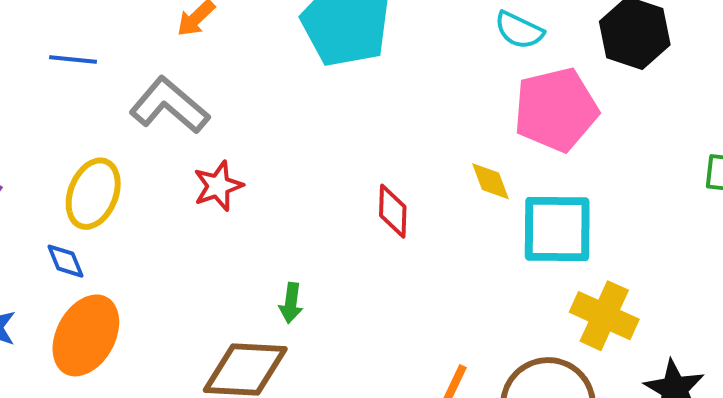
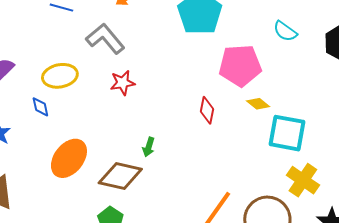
pink pentagon: (556, 110) -> (240, 66), moved
yellow diamond: (491, 181) -> (258, 104), turned -40
yellow ellipse: (93, 194) -> (60, 76), turned 48
orange ellipse: (86, 335) -> (69, 158), moved

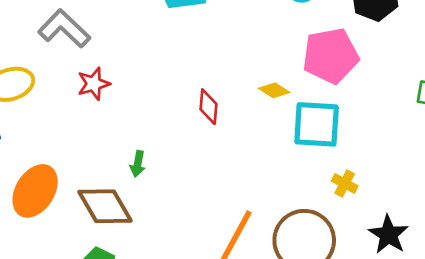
pink pentagon: (240, 66) -> (331, 56), moved
brown diamond: (120, 176) -> (105, 206), turned 54
yellow cross: (303, 180) -> (345, 183), size x0.6

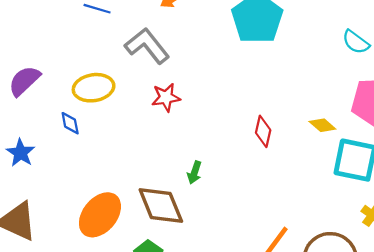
orange ellipse: (35, 191) -> (100, 215), moved

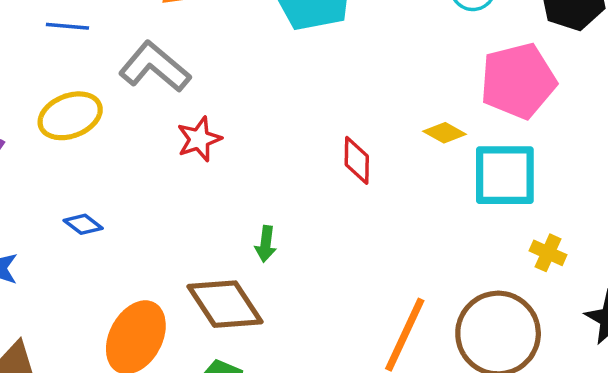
yellow ellipse: (94, 88) -> (70, 116), moved
blue diamond: (70, 123) -> (83, 224), moved, turned -30

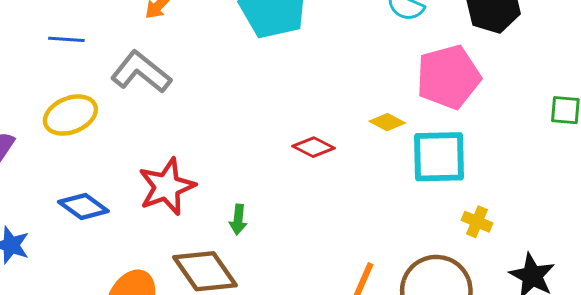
red star: (199, 139) -> (167, 187), moved, size x1.5
red diamond: (357, 160) -> (314, 147), turned -63
blue diamond: (83, 224) -> (83, 207), size x1.5

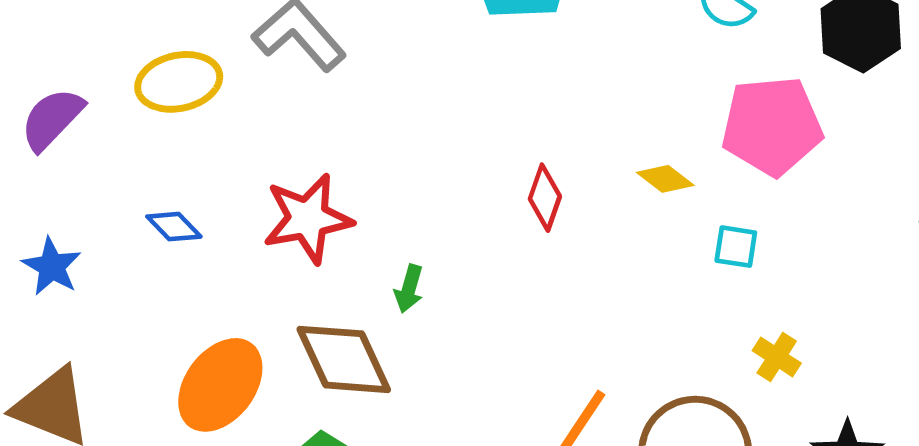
red diamond: (314, 147) -> (545, 198), turned 72
cyan square: (439, 157) -> (736, 247), size x0.5
blue diamond: (83, 207) -> (174, 227), size x0.7

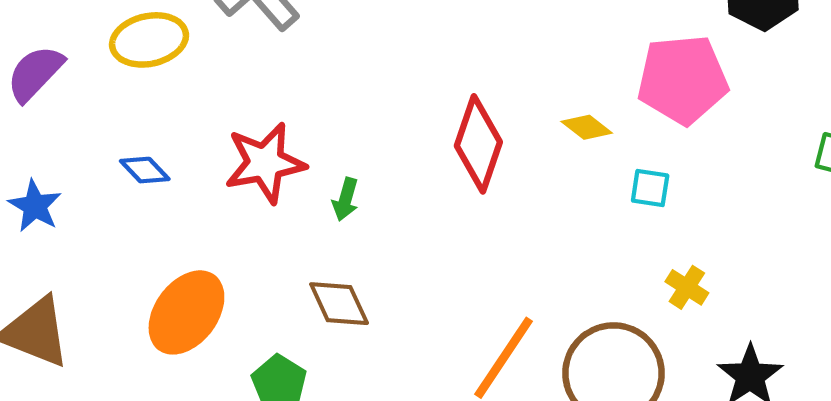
red diamond: (545, 198) -> (478, 144), size x1.6
green arrow: (409, 289) -> (345, 199), moved
brown diamond: (344, 359) -> (339, 304), moved, size x0.7

